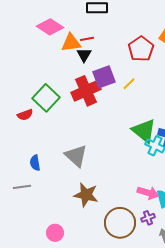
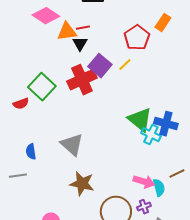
purple square: (104, 77) -> (100, 66), turned -30
yellow line: (129, 84) -> (125, 65), moved

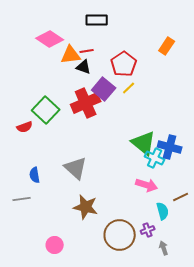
red pentagon: (137, 38) -> (124, 64), moved
black triangle: (80, 44) -> (84, 67), turned -42
pink arrow: (144, 182) -> (147, 185), moved

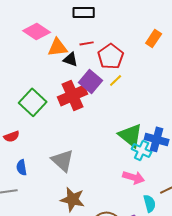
red line: (87, 51) -> (87, 43), moved
red semicircle: (25, 127) -> (12, 136), moved

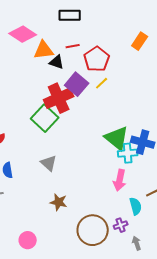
green square: (33, 102) -> (45, 118), moved
cyan cross: (142, 150) -> (128, 153), turned -30
gray triangle: (63, 160) -> (49, 163), size x0.7
pink arrow: (134, 177) -> (120, 180), turned 85
brown star: (73, 199) -> (59, 202), size x0.7

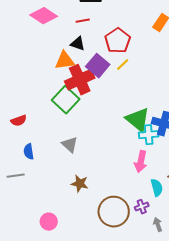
red line: (73, 46) -> (83, 21), moved
orange triangle: (44, 50) -> (65, 61), moved

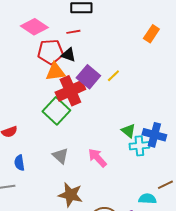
red pentagon: (118, 41) -> (50, 52), moved, turned 30
green triangle: (138, 120) -> (128, 131), size x0.6
pink arrow: (141, 162) -> (97, 158), moved, turned 125
brown star: (80, 184) -> (70, 195), size x1.4
cyan semicircle: (157, 188) -> (147, 199), turned -72

